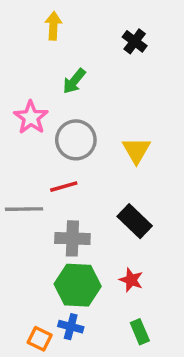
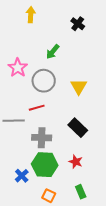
green arrow: (74, 81) -> (53, 52), moved
blue cross: (71, 327) -> (22, 176), moved, turned 32
orange square: (40, 339) -> (49, 196), moved

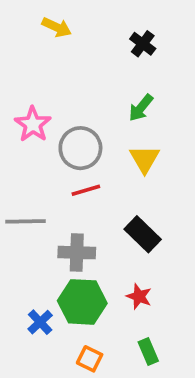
yellow arrow: (31, 15) -> (57, 27), turned 112
green arrow: (53, 52) -> (141, 108), moved
red line: (37, 108) -> (86, 190), moved

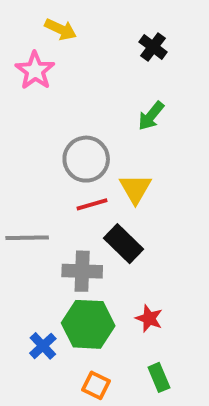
pink star: (33, 124) -> (35, 71), moved
yellow triangle: (145, 159) -> (135, 189), moved
black rectangle: (143, 234) -> (124, 244), moved

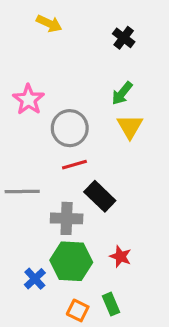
pink star: (35, 71) -> (28, 100), moved
yellow triangle: (135, 189) -> (130, 127), moved
green rectangle: (159, 377) -> (111, 304), moved

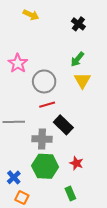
blue cross: (35, 279) -> (14, 177), moved
orange square: (78, 310) -> (22, 198), moved

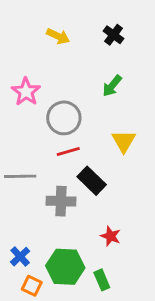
yellow arrow: (31, 15) -> (58, 36), moved
yellow triangle: (82, 80) -> (124, 141), moved
green hexagon: (45, 166) -> (65, 267), moved

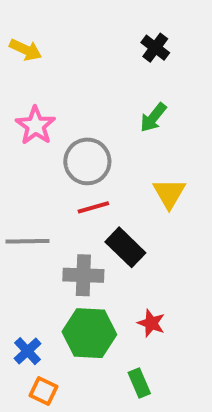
yellow arrow: (58, 36) -> (25, 50), moved
green hexagon: (65, 267) -> (89, 333), moved

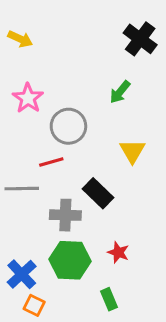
black cross: (155, 48) -> (140, 39), moved, size x1.5
red line: (93, 207) -> (51, 162), moved
blue cross: (27, 351) -> (22, 274), size x1.4

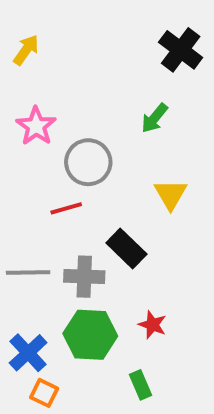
yellow arrow: (20, 39) -> (26, 50), turned -80
gray line: (22, 189) -> (28, 273), moved

